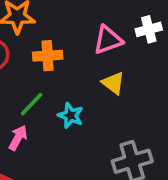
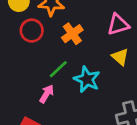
orange cross: (48, 56) -> (72, 34), turned -35
cyan star: (71, 115) -> (87, 79), size x1.4

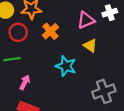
green line: (58, 69) -> (12, 59), moved, turned 42
pink arrow: (47, 94) -> (25, 82), moved

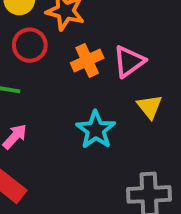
pink triangle: (86, 20) -> (129, 61), moved, turned -30

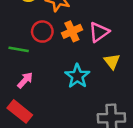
red circle: (30, 45) -> (42, 32), moved

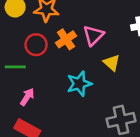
cyan star: (77, 76) -> (79, 84), turned 30

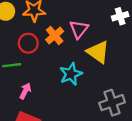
yellow triangle: (112, 63) -> (98, 52), size x1.5

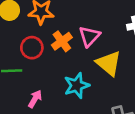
pink arrow: (25, 91) -> (35, 99), moved

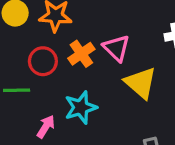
pink triangle: (89, 36) -> (116, 48), turned -30
cyan star: (77, 85) -> (81, 107), moved

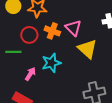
orange cross: (81, 54) -> (52, 31), turned -35

